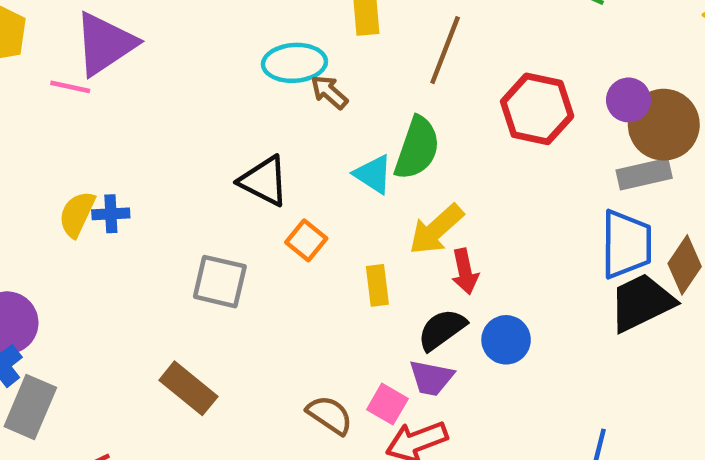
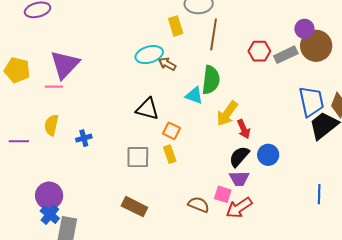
purple circle: (628, 100) -> (304, 29), moved
red hexagon: (537, 109) -> (259, 51), size x0.7
gray rectangle: (644, 174) -> (286, 55), moved
yellow semicircle: (77, 214) -> (51, 125), moved
yellow rectangle: (377, 285) -> (170, 154), moved

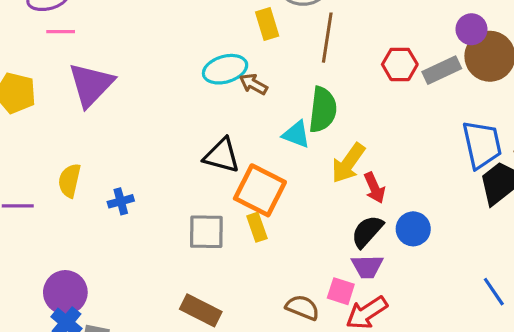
pink line: (54, 87) -> (61, 32), moved
orange square: (171, 131) -> (260, 190), size x1.8
blue line: (319, 194) -> (494, 292), turned -36

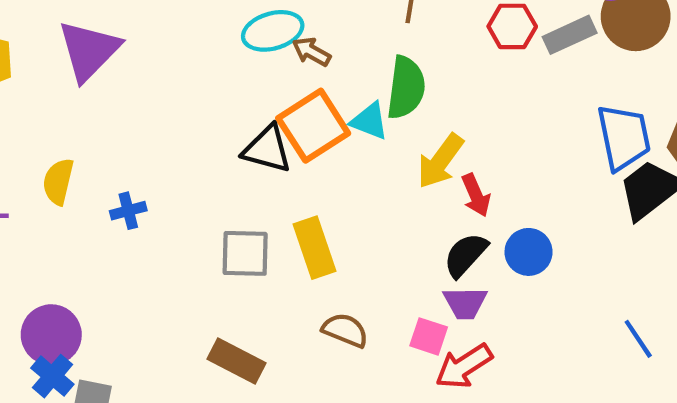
orange square: (260, 190) -> (313, 126), moved, turned 30
yellow rectangle: (257, 227) -> (314, 248), size x1.5
brown semicircle: (302, 307) -> (345, 330), moved

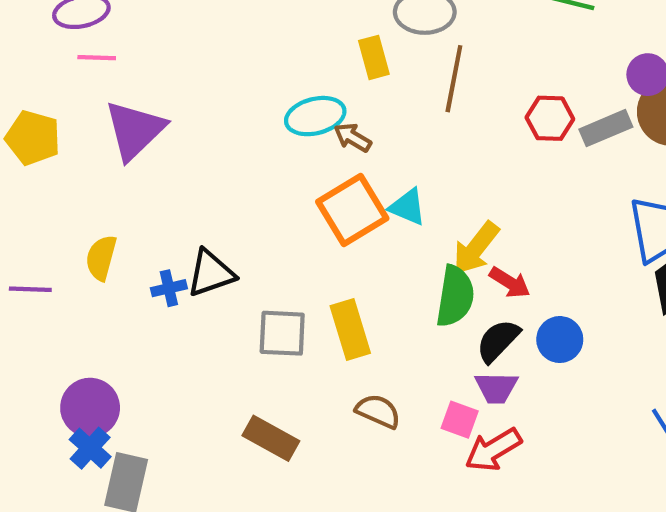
green semicircle: (406, 88) -> (455, 296), moved
black triangle: (267, 149) -> (211, 273), moved, turned -36
red arrow: (476, 195) -> (510, 283), turned -36

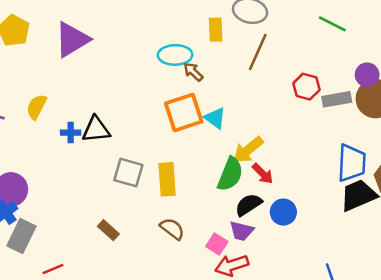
brown rectangle: (271, 438) -> (108, 230), size x0.7

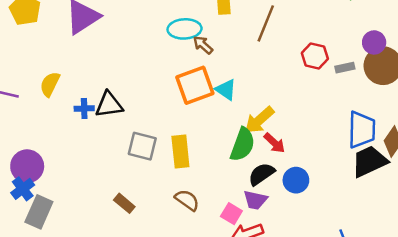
gray rectangle: (337, 99) -> (345, 68), size x0.7

